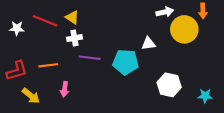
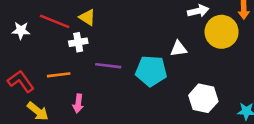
white cross: (74, 38) -> (78, 42), moved
red L-shape: (17, 71) -> (21, 81), turned -110

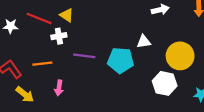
yellow circle: (222, 32) -> (180, 56), moved

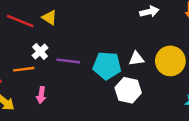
white cross: (59, 36) -> (40, 52), moved, turned -32
white triangle: (144, 42) -> (136, 59), moved
white hexagon: (165, 83) -> (128, 90), moved

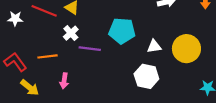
white cross: (40, 52) -> (71, 33), moved
cyan pentagon: (107, 66) -> (122, 31), moved

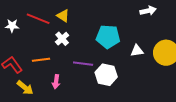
purple line: (90, 49) -> (83, 64), moved
white hexagon: (146, 76) -> (106, 75), moved

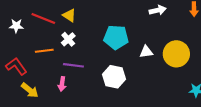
orange line: (41, 60) -> (44, 51), moved
purple line: (83, 64) -> (73, 65), moved

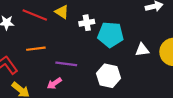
white cross: (68, 39) -> (87, 23), moved, turned 32
pink arrow: (62, 84) -> (54, 83), turned 48

